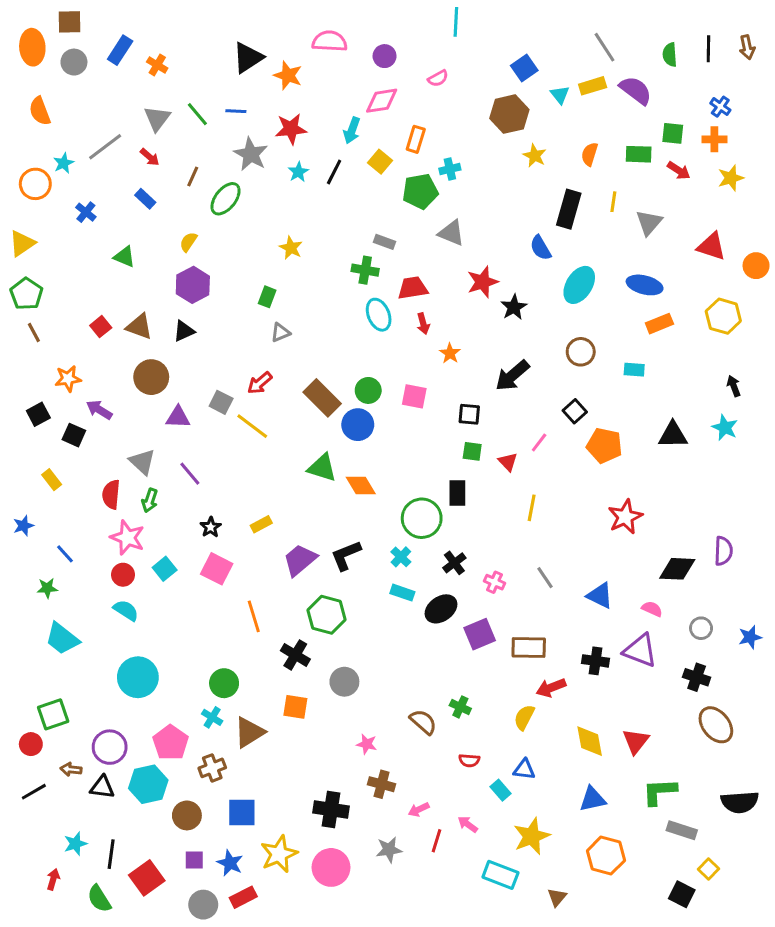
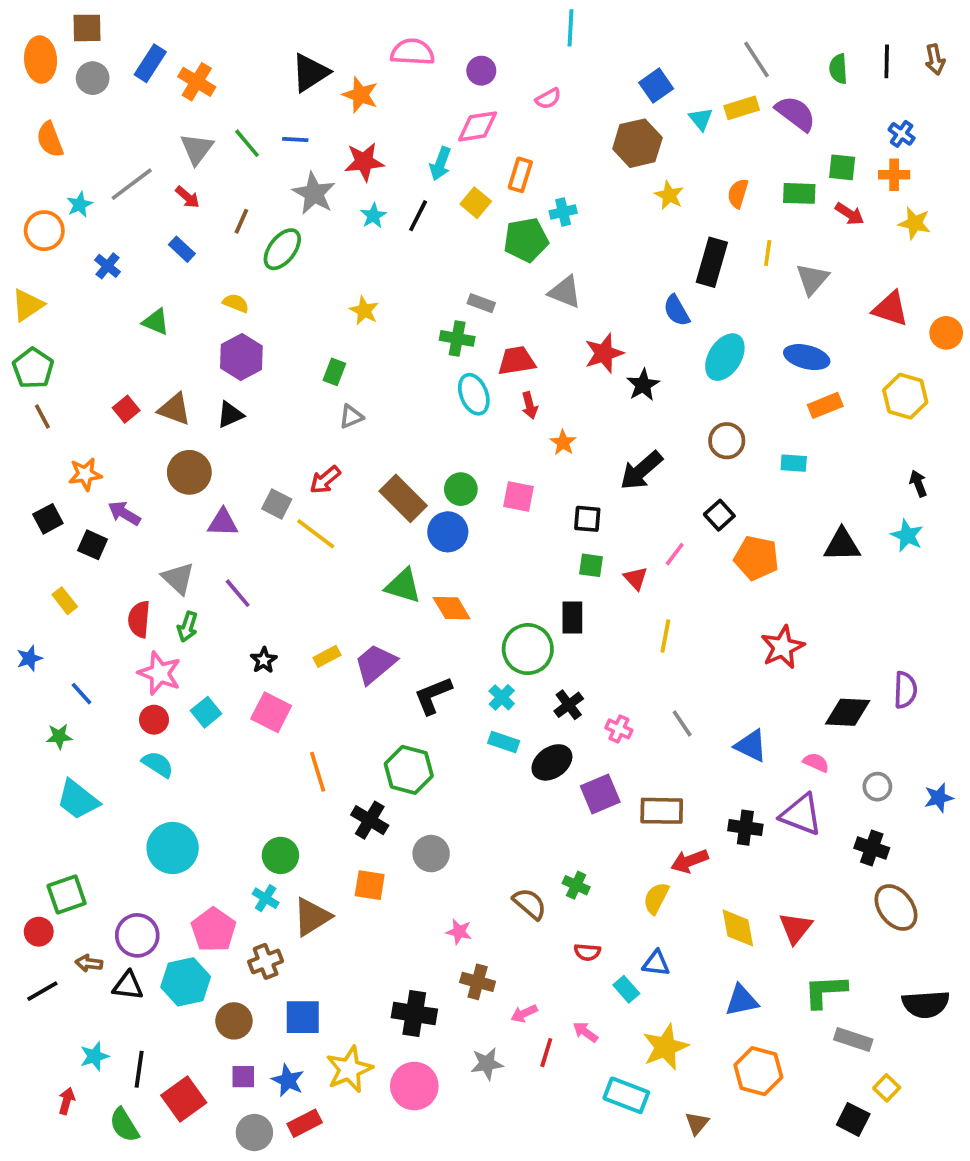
orange cross: (157, 65) -> (197, 82), size x1.4
yellow star: (731, 178) -> (915, 223), turned 30
yellow semicircle: (188, 242) -> (236, 303), turned 78
purple trapezoid: (300, 560) -> (375, 664), moved

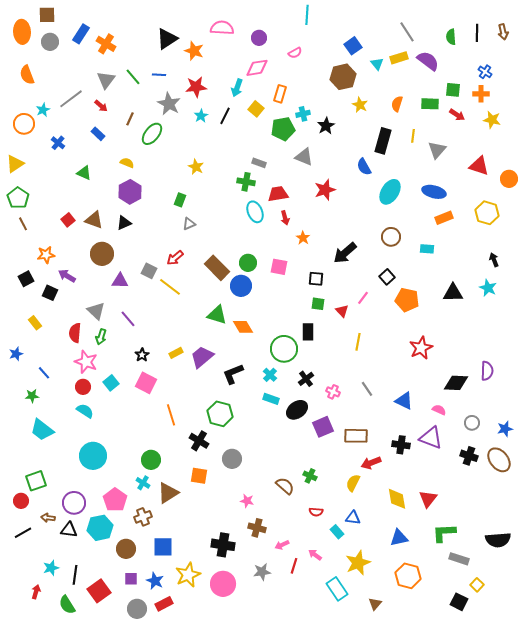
black star: (643, 385) -> (326, 126), moved
brown ellipse: (896, 907) -> (499, 460), moved
cyan rectangle: (626, 1095) -> (337, 589), turned 35

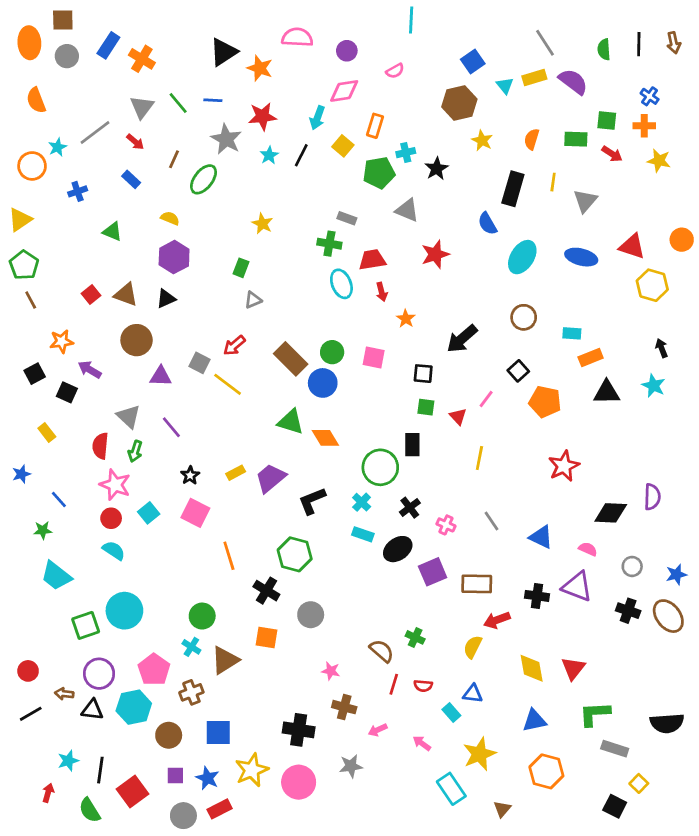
blue cross: (58, 143) -> (78, 191), turned 32
red triangle: (479, 166) -> (632, 246), moved
orange rectangle: (444, 218) -> (591, 358), moved
green square: (36, 481) -> (86, 625), moved
red line: (294, 566) -> (394, 684), moved

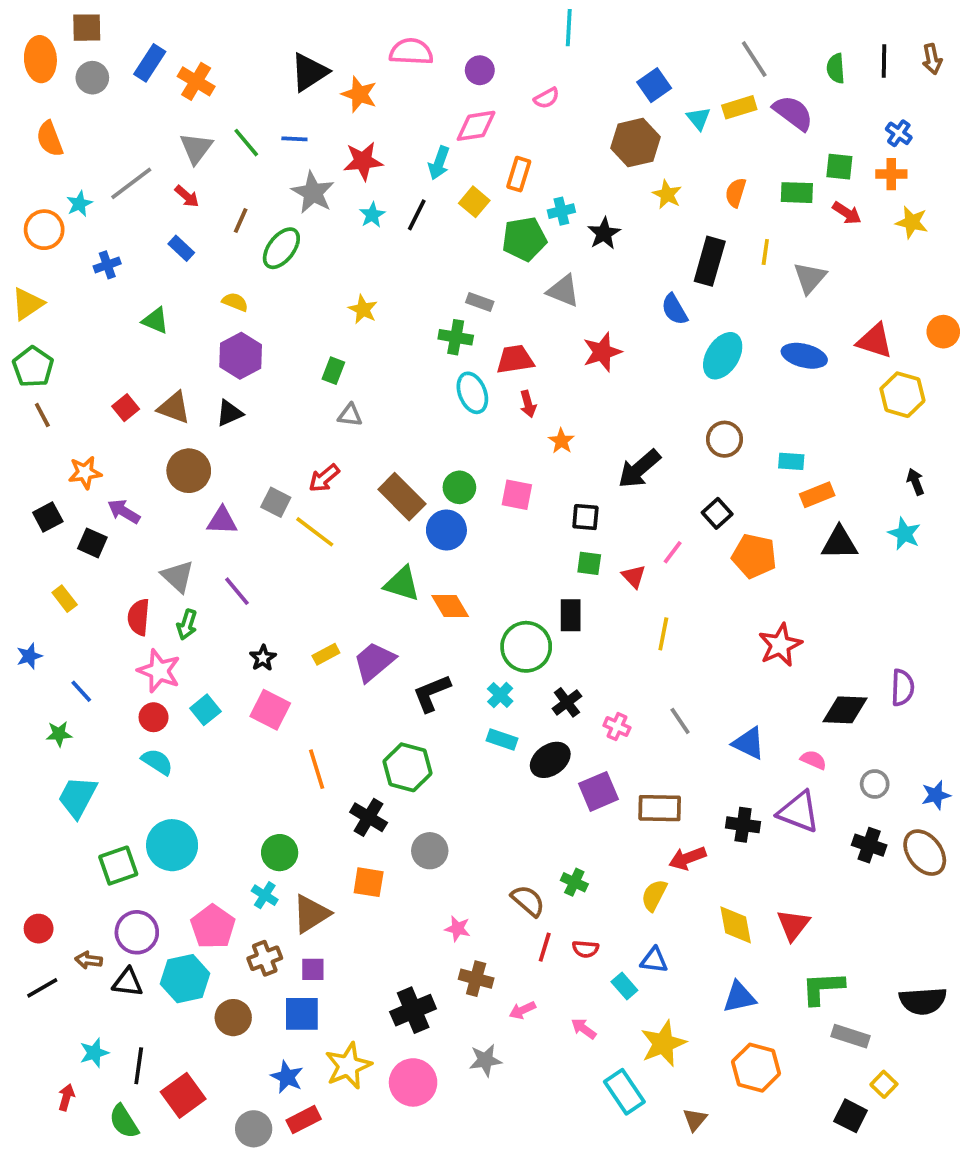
gray triangle: (253, 300) -> (350, 415), turned 30
cyan trapezoid: (56, 576) -> (77, 797), turned 80
black cross: (299, 730) -> (413, 1010), turned -32
purple square: (175, 775) -> (313, 969), moved

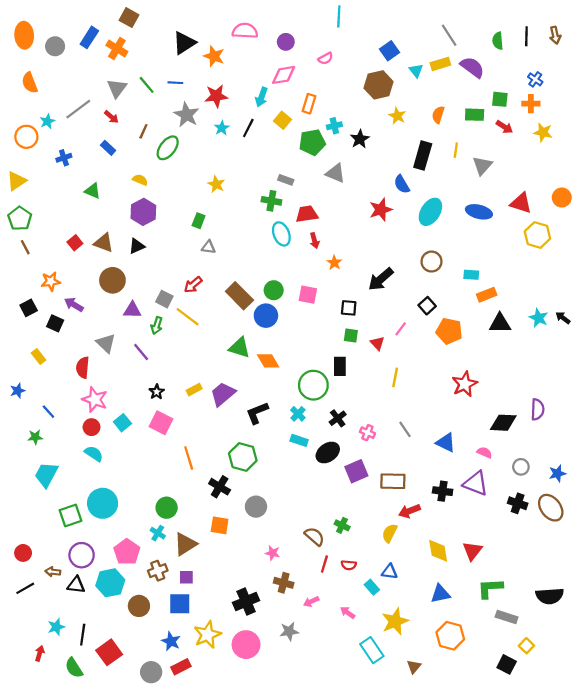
brown square: (87, 28) -> (129, 18), moved, turned 30
red star: (602, 352) -> (381, 210), moved
black arrow: (915, 482) -> (563, 318), moved, turned -32
green arrow: (187, 625) -> (157, 326), moved

